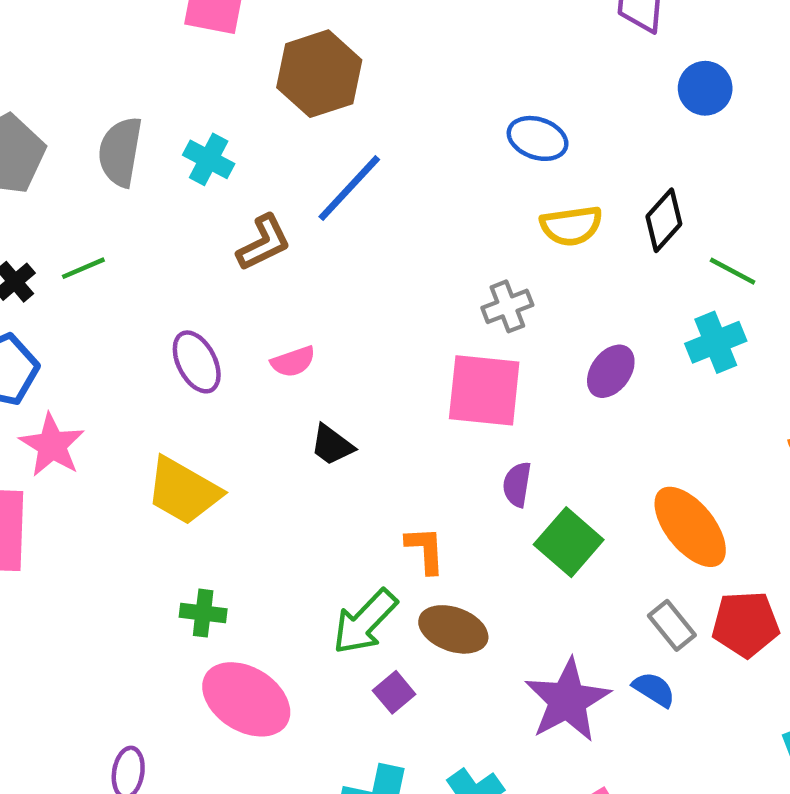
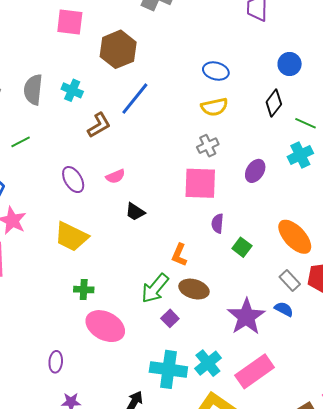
blue circle: (705, 88) -> (290, 64), moved
yellow semicircle: (571, 226) -> (214, 107), moved
green square: (569, 542) -> (242, 247), size x0.7
orange L-shape: (425, 550) -> (179, 255), turned -150

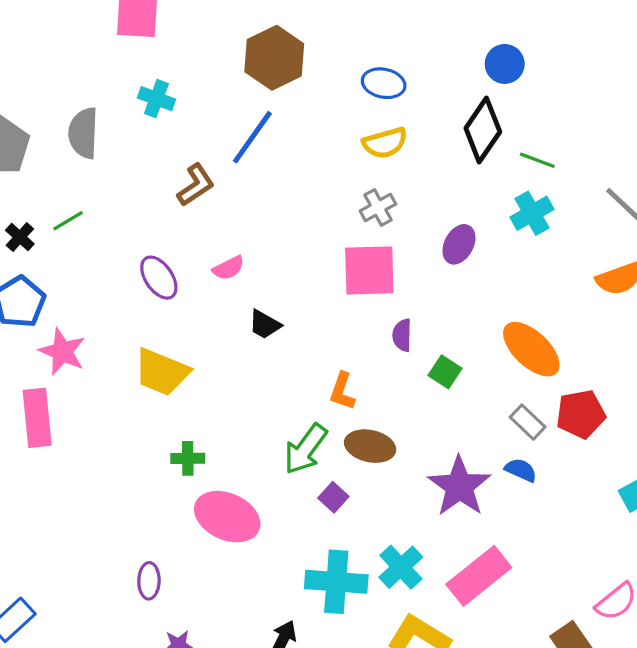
brown hexagon: (118, 49) -> (274, 58), moved
cyan cross: (72, 90) -> (156, 99), moved
black diamond: (274, 103) -> (483, 130), size x1.4

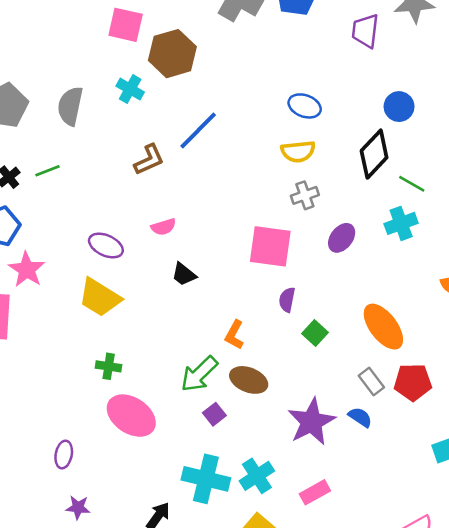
brown hexagon: (274, 58) -> (172, 54), moved
gray cross: (378, 207) -> (305, 195), moved
purple ellipse: (159, 278) -> (106, 245), moved, turned -40
pink rectangle: (479, 576) -> (315, 492), size x0.6

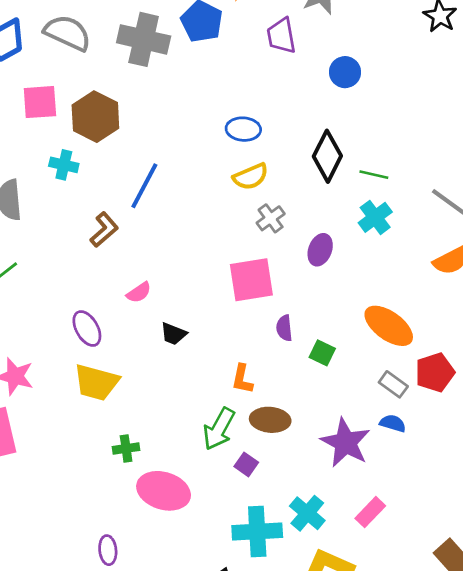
blue circle: (399, 107) -> (345, 72), moved
purple ellipse: (106, 245) -> (87, 328), turned 52

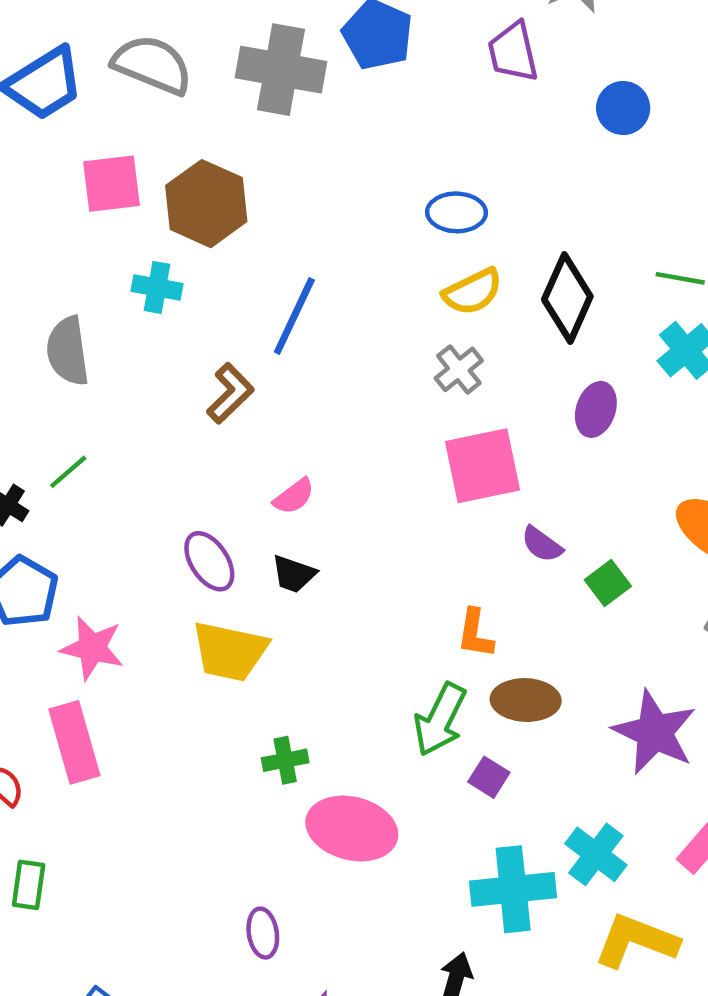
black diamond: (327, 156) -> (567, 298), moved
gray cross: (271, 218) -> (459, 369), moved
purple semicircle: (284, 328) -> (542, 544), turned -45
black trapezoid: (174, 334) -> (294, 574), moved
green square: (322, 353) -> (608, 583), turned 30

